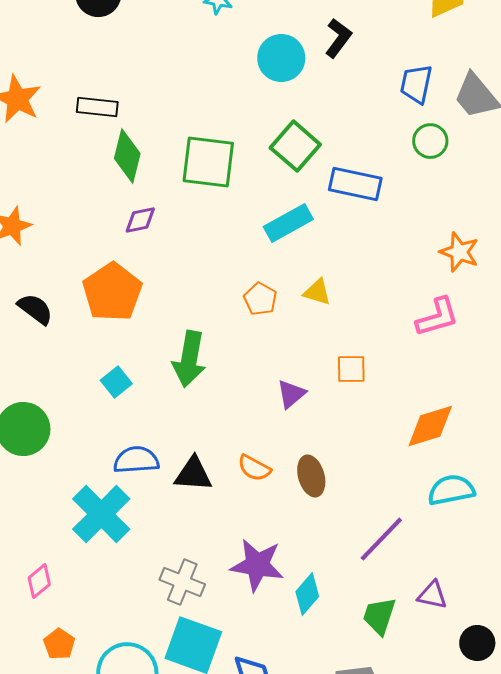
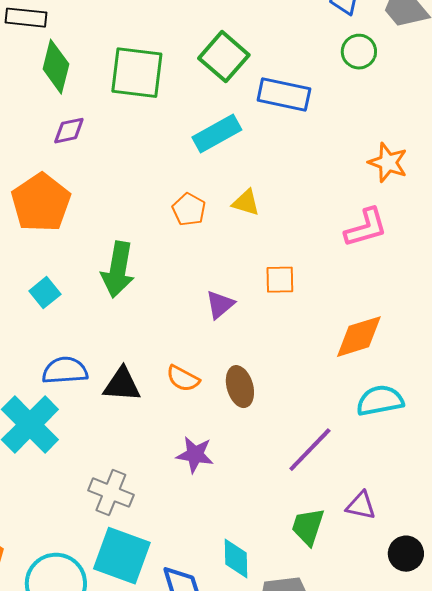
purple star: (257, 565) -> (195, 455), moved, size x0.7
cyan diamond: (307, 594) -> (236, 559), moved, turned -42

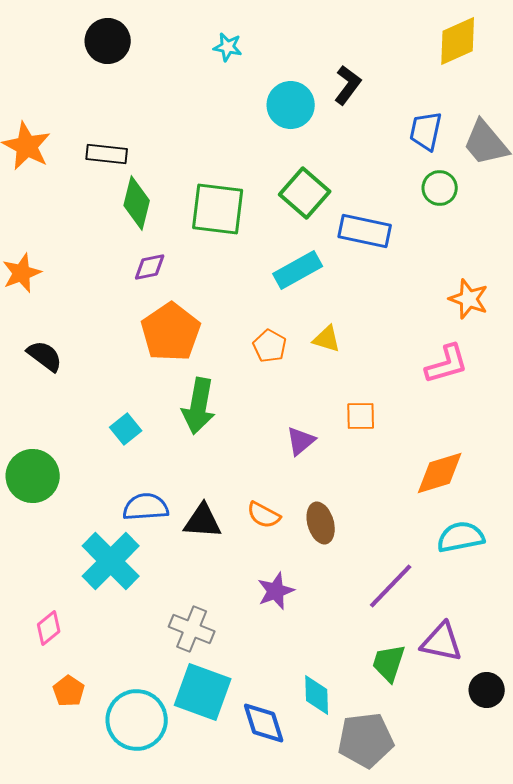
orange pentagon: (41, 203) -> (171, 332), moved
purple star: (195, 455) -> (276, 591), turned -30
purple triangle: (361, 506) -> (442, 642), size x1.4

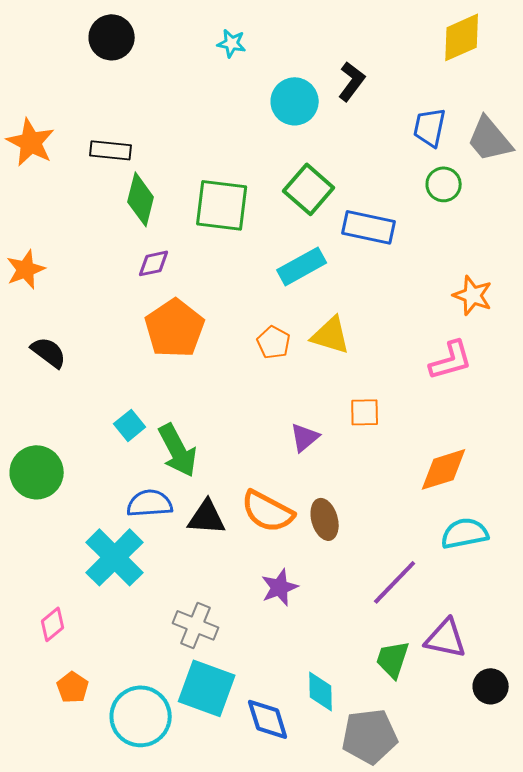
yellow triangle: (327, 339) -> (331, 335), size x1.4
green arrow: (199, 406) -> (178, 450), moved, turned -38
orange semicircle: (264, 515) -> (268, 511), size x1.6

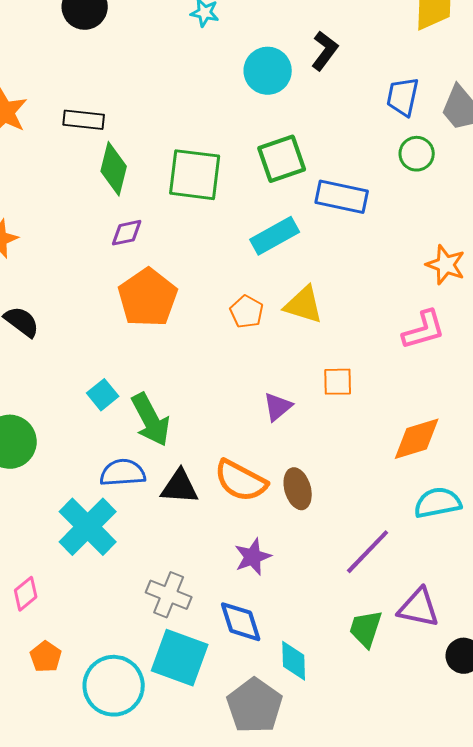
green square: (309, 189) -> (282, 159), turned 30
blue diamond: (268, 719) -> (241, 622), moved
gray pentagon: (370, 736) -> (255, 706), moved, turned -30

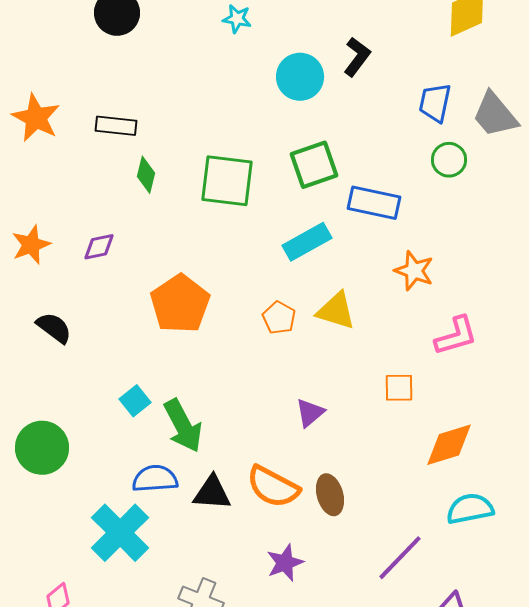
green diamond: (114, 169) -> (146, 175), size x0.7
purple diamond: (127, 233) -> (99, 247), moved
orange star: (446, 265) -> (414, 271), moved
orange square: (338, 382) -> (399, 388), moved

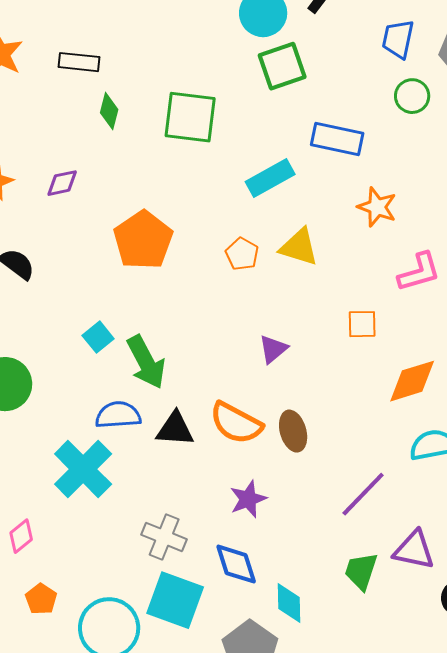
green square: (314, 165) -> (282, 66), moved

